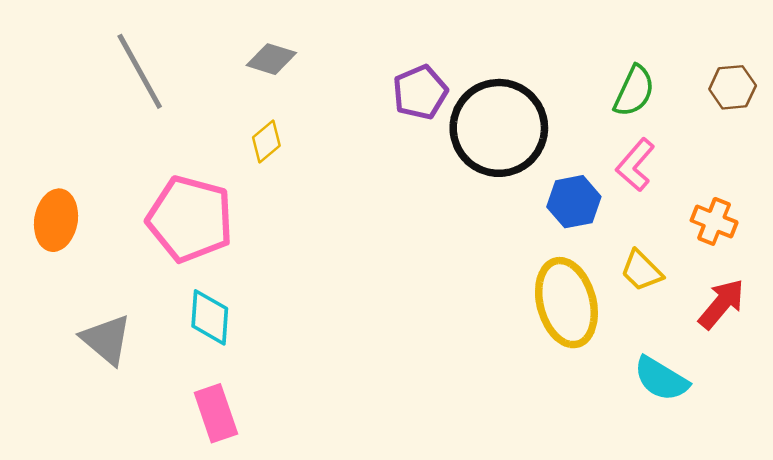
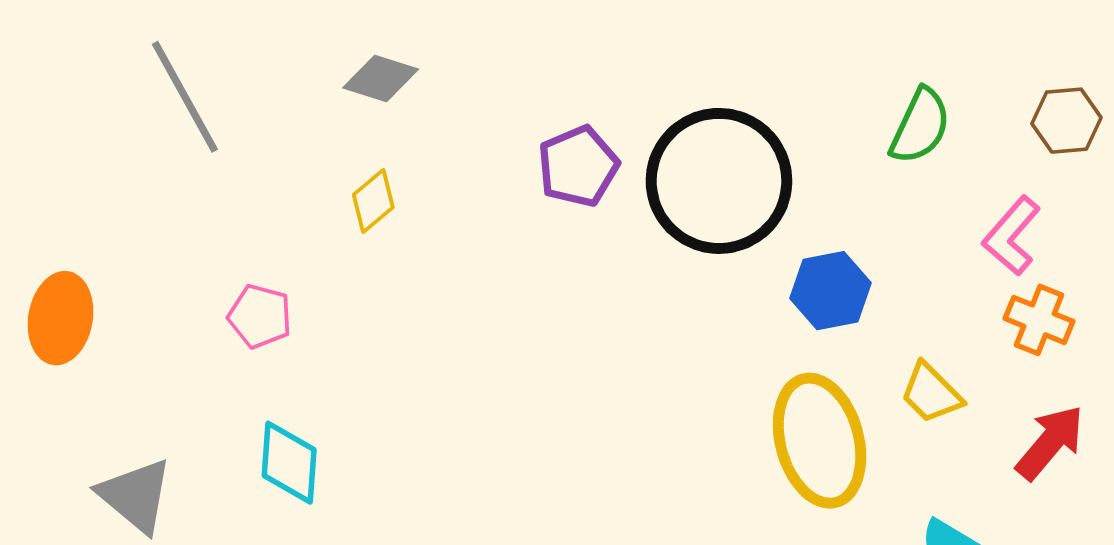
purple pentagon: (420, 92) -> (578, 166), moved
pink L-shape: (635, 165) -> (1012, 236), moved
pink pentagon: (190, 219) -> (260, 316), size x0.5

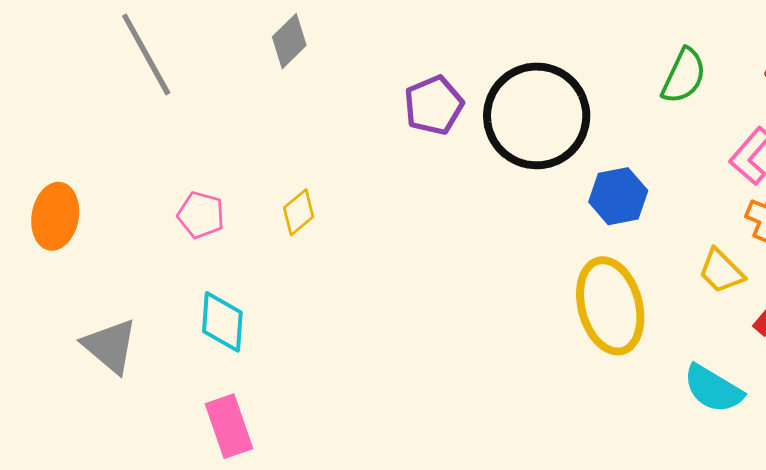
gray diamond: (381, 78) -> (289, 41), turned -62
yellow diamond: (373, 201) -> (299, 212), moved
yellow trapezoid: (931, 393) -> (721, 271), moved

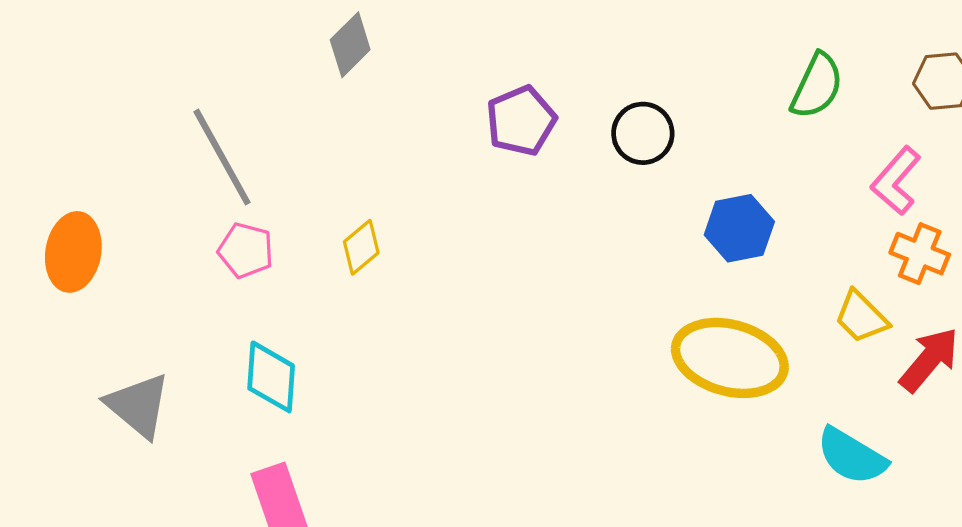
gray line: (146, 54) -> (222, 157), moved
black circle: (537, 116) -> (643, 133), size x0.5
yellow ellipse: (610, 306) -> (730, 358), turned -60

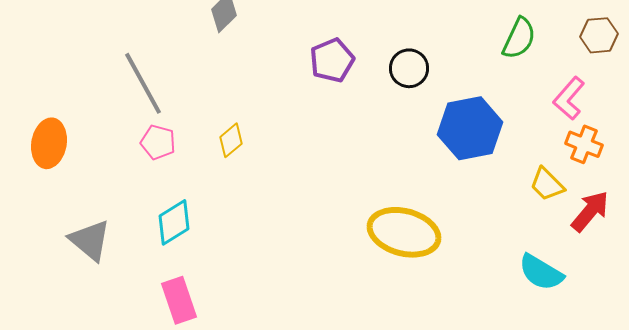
blue hexagon: (739, 228) -> (470, 128), size x1.5
yellow ellipse: (730, 358) -> (404, 232), moved
cyan diamond: (271, 377) -> (174, 222), turned 54

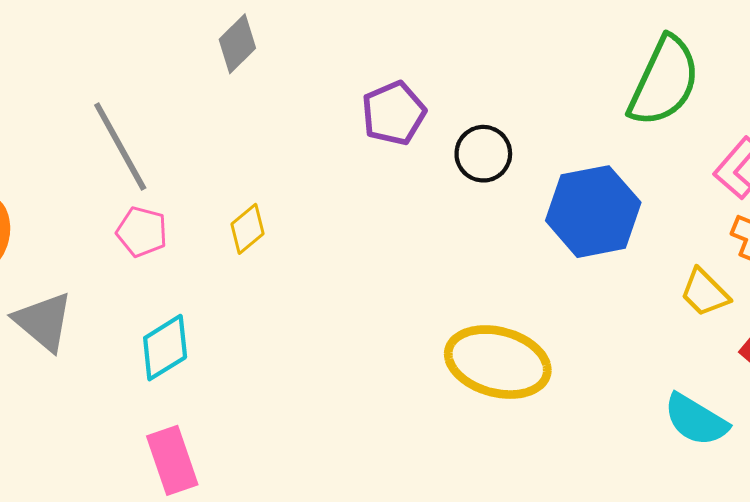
green semicircle: (519, 38) -> (664, 81), size x1.5
black circle: (409, 68) -> (483, 154), moved
gray triangle: (90, 240) -> (43, 322), moved

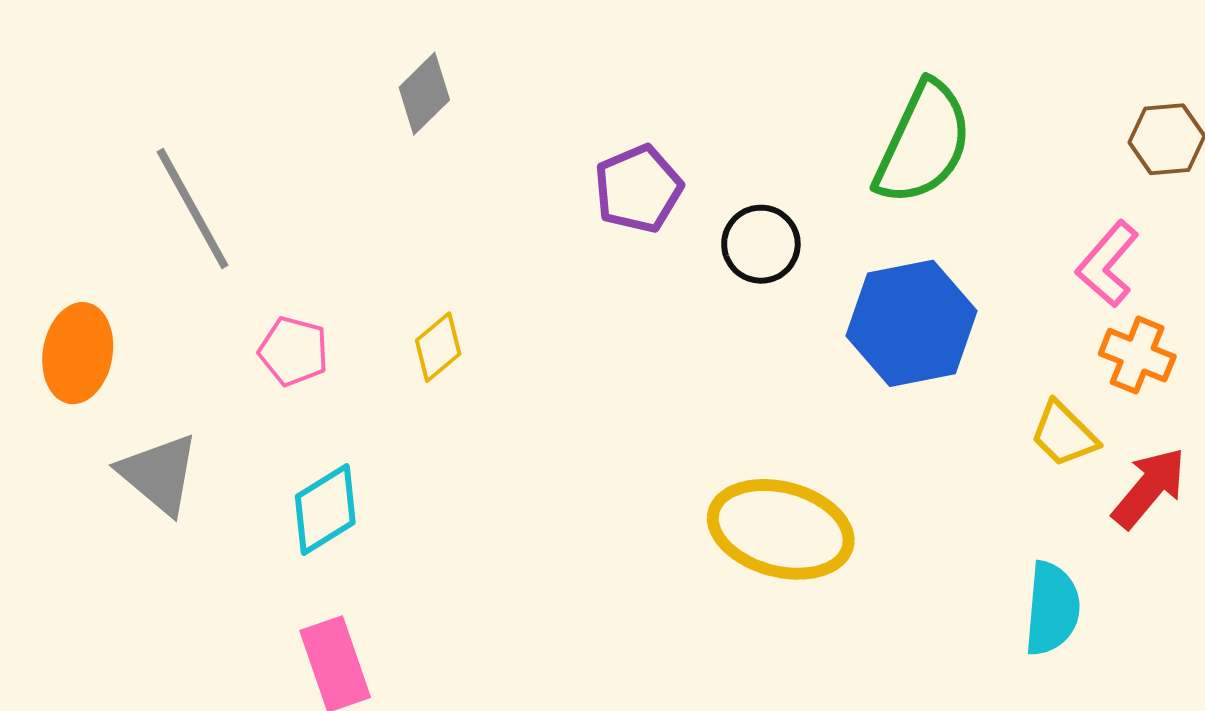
green semicircle: (664, 81) -> (923, 143), moved
gray line: (120, 146) -> (193, 209), moved
cyan semicircle: (696, 420) -> (1052, 609), turned -116

